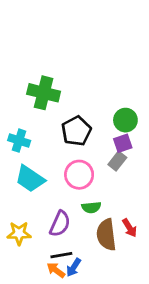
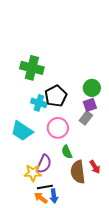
cyan cross: (19, 141) -> (39, 103), moved
green semicircle: (91, 207) -> (67, 152), turned 72
yellow star: (19, 233) -> (33, 173), moved
blue arrow: (74, 267) -> (54, 196), turned -40

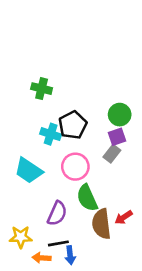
green cross: (32, 68) -> (42, 89), size x0.7
green semicircle: (67, 152) -> (87, 198), size x1.5
red arrow: (95, 167) -> (124, 217), turned 88
yellow star: (33, 173) -> (21, 237), moved
orange arrow: (41, 198) -> (42, 258), moved, turned -32

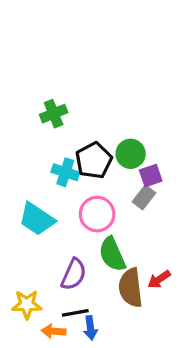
green cross: (42, 89) -> (54, 114), turned -36
green circle: (120, 115) -> (131, 154), moved

